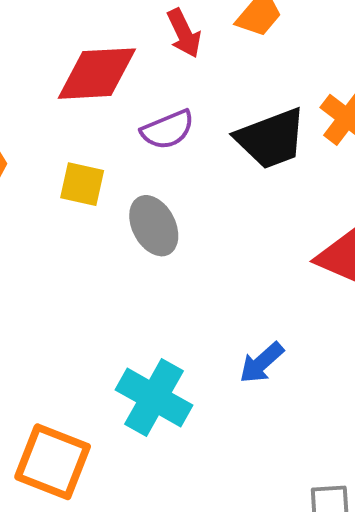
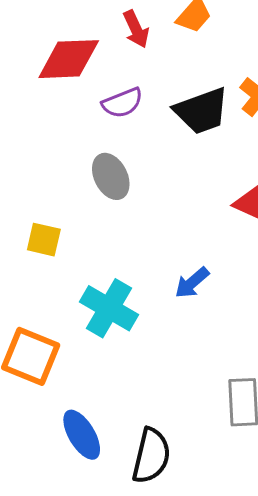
yellow square: (82, 184) -> (44, 240), moved

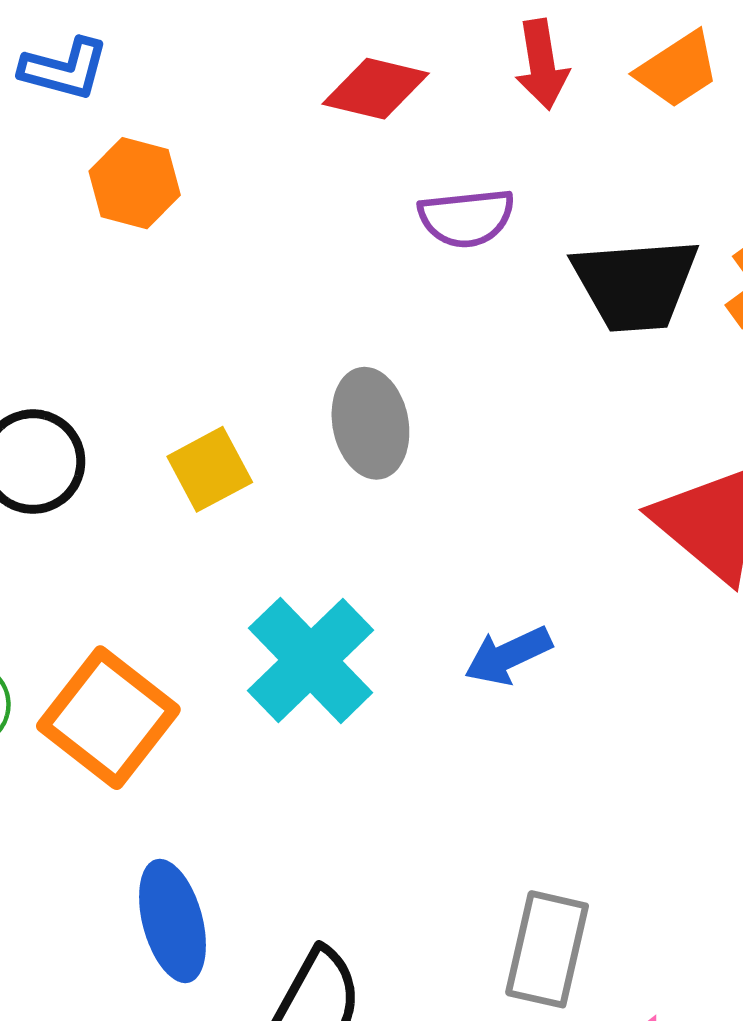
red diamond: (69, 59) -> (376, 89), size x0.7
gray ellipse: (111, 176) -> (370, 423), moved
yellow square: (44, 240) -> (210, 469), turned 33

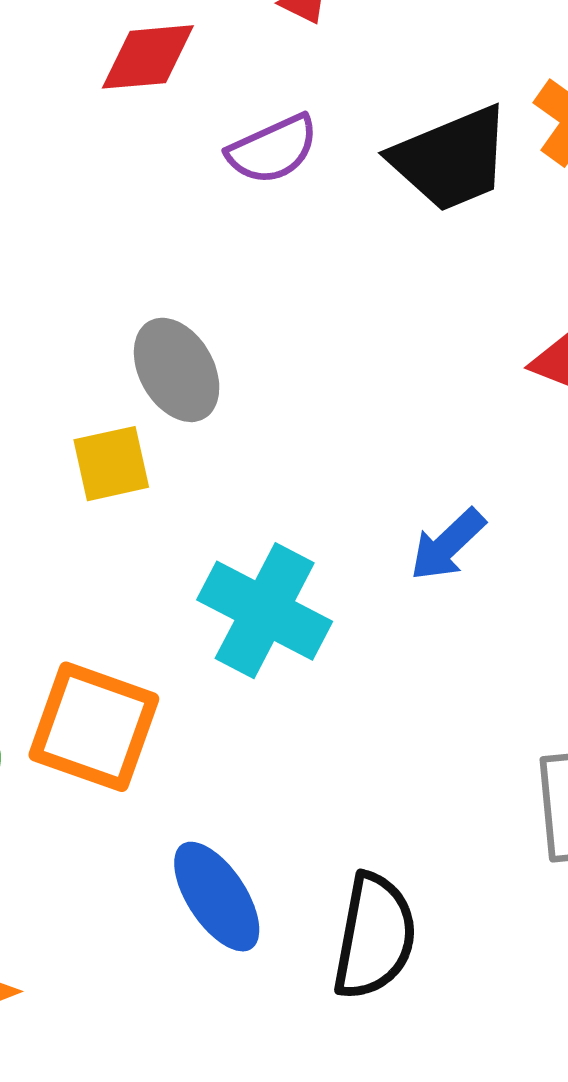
gray ellipse: (370, 423) -> (177, 370), moved
yellow square: (210, 469) -> (111, 464), turned 34

